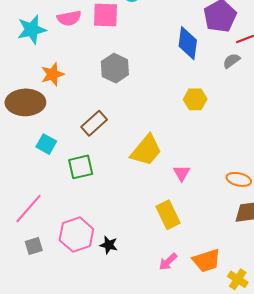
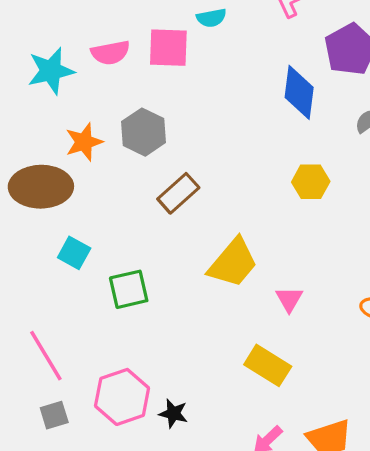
gray hexagon: (115, 68) -> (144, 132), moved
brown rectangle: (94, 123) -> (178, 193), moved
pink line: (29, 209) -> (46, 356), turned -72
yellow rectangle: (168, 215) -> (268, 365), turned -32

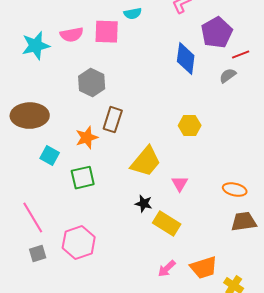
orange star: (84, 142) -> (87, 138), moved
yellow hexagon: (311, 182) -> (190, 126), moved
brown rectangle: (178, 193) -> (113, 120), turned -30
black star: (173, 413) -> (144, 204), moved

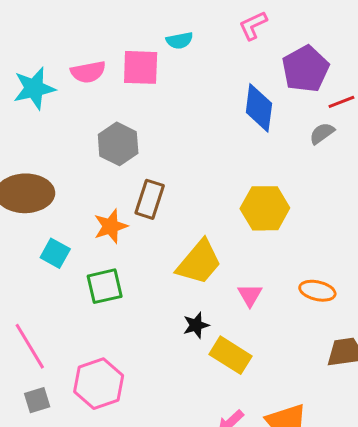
yellow hexagon: (190, 126) -> (265, 208), size x1.4
orange ellipse: (235, 190) -> (317, 291), moved
black star: (144, 204) -> (196, 325), turned -30

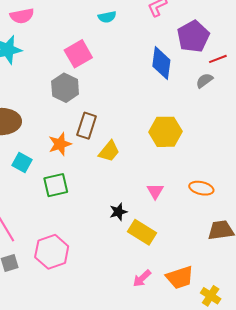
pink square: (141, 67) -> (78, 54), moved, turned -32
pink semicircle: (88, 72) -> (22, 16), moved
yellow trapezoid: (199, 262) -> (109, 151), moved, size x0.7

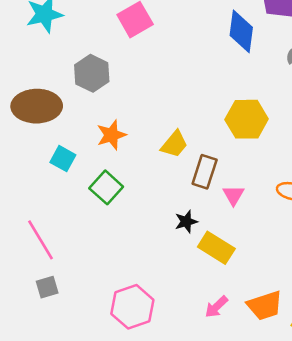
gray hexagon: (65, 88) -> (92, 73), moved
brown rectangle: (87, 126) -> (205, 172), moved
green square: (56, 185) -> (106, 187), turned -35
pink hexagon: (52, 252) -> (132, 307), moved

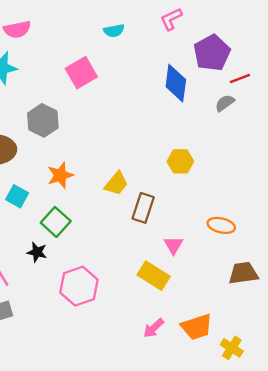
yellow hexagon: (247, 119) -> (180, 161), size x0.7
pink triangle: (233, 195) -> (173, 245), moved
black star: (186, 222) -> (37, 252), moved, turned 30
pink hexagon: (132, 307) -> (79, 286), moved

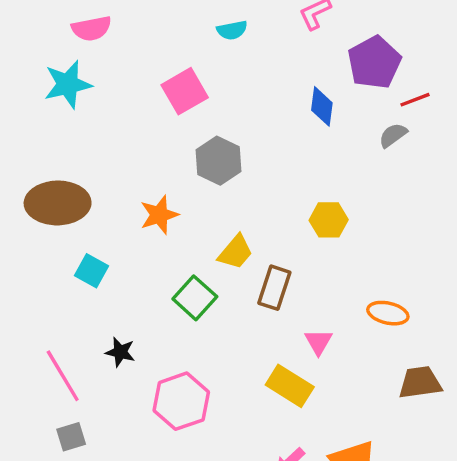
blue diamond: (176, 83) -> (322, 106), size x0.7
gray hexagon: (43, 120) -> (219, 161), moved
orange star: (60, 175) -> (159, 215), moved
green square: (56, 222) -> (195, 298), moved

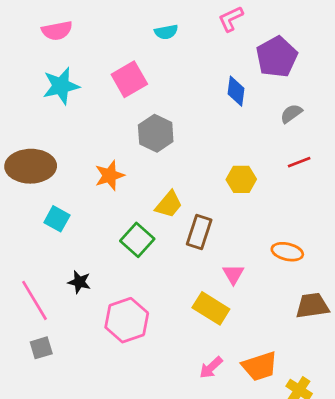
cyan star: (68, 84) -> (61, 86), moved
red line: (415, 100) -> (299, 162), moved

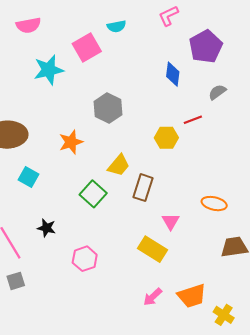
pink square: (129, 79) -> (87, 48), moved
cyan star: (61, 86) -> (49, 70), moved
red line: (299, 162) -> (193, 120), moved
yellow hexagon: (241, 179) -> (166, 138), moved
pink hexagon: (127, 320) -> (85, 259), size x0.7

